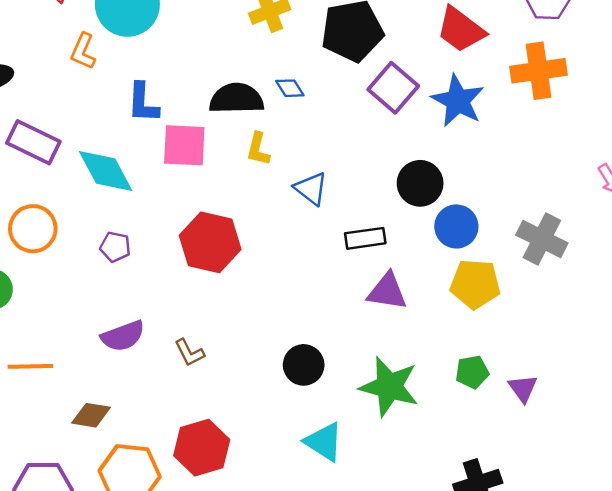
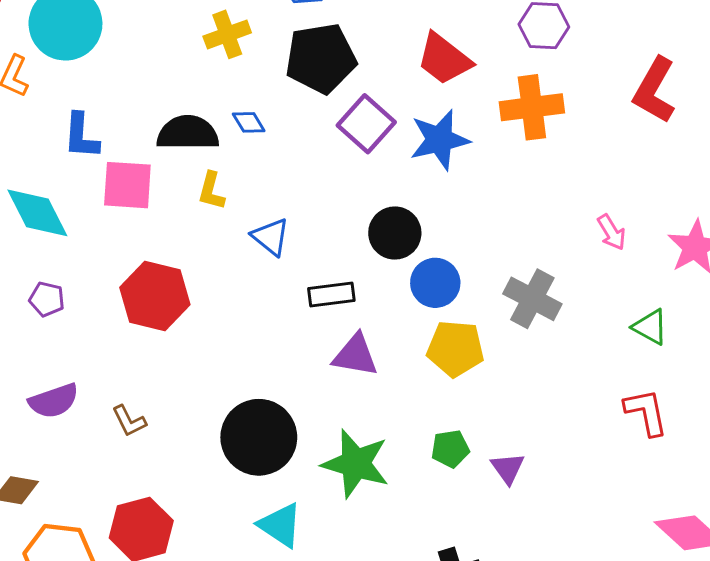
blue star: (458, 101) -> (439, 140), turned 30
black circle: (304, 365) -> (259, 437), size x1.6

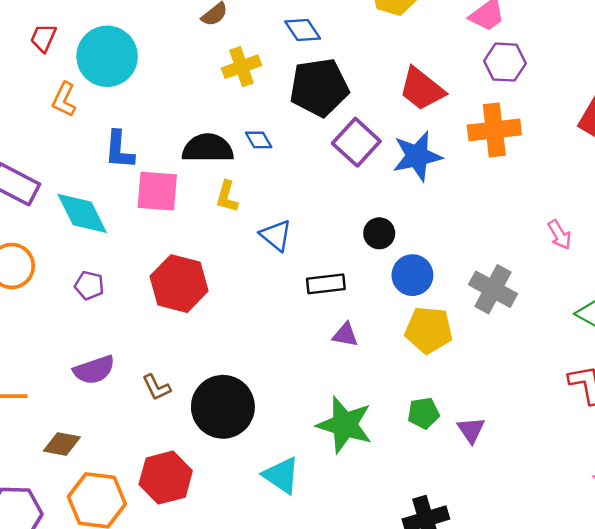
black circle: (395, 233) -> (379, 233), size x0.7
purple triangle: (355, 355) -> (345, 335), size x0.7
black circle: (259, 437) -> (223, 407), moved

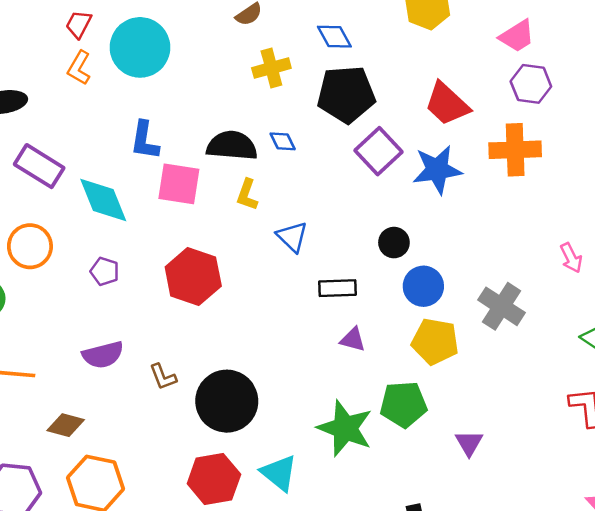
orange L-shape: (64, 100) -> (79, 68), moved
green pentagon: (423, 413) -> (404, 404), moved, size x1.5
red hexagon: (166, 478) -> (214, 479), moved

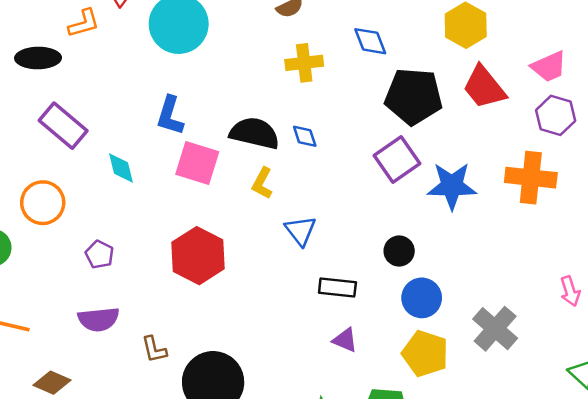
orange L-shape: (79, 68) -> (84, 23), moved, turned -144
black pentagon: (346, 94) -> (413, 96), moved
red trapezoid: (447, 104) -> (484, 87), moved
cyan diamond: (103, 200) -> (121, 168), size x0.6
purple pentagon: (105, 271) -> (100, 255), moved

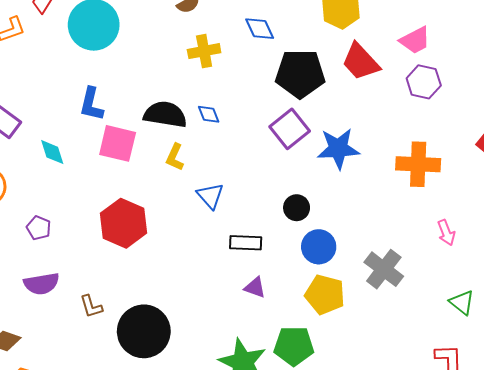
orange cross: (531, 178) -> (418, 164), moved

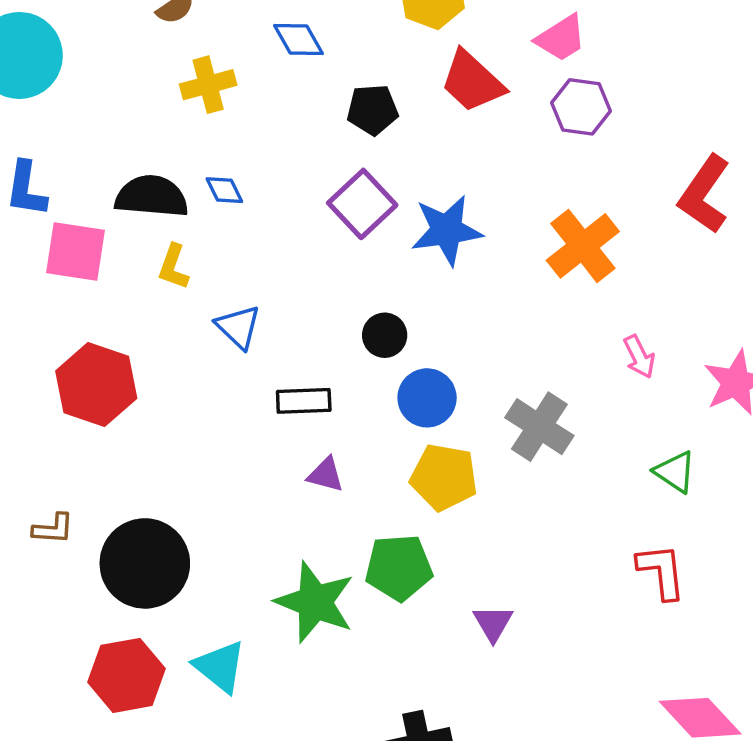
black pentagon: (300, 74) -> (372, 110), size x0.6
orange cross: (418, 164) -> (583, 246), turned -36
brown L-shape: (91, 306) -> (53, 529), turned -65

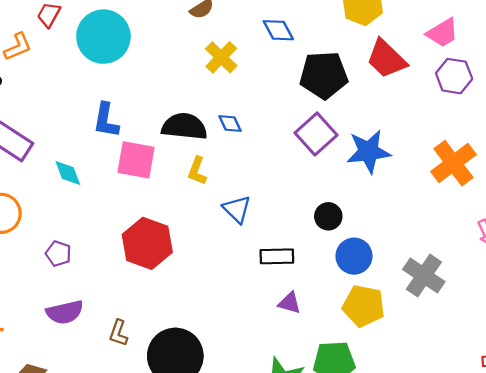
yellow cross: (208, 85) -> (221, 57), turned -32
black pentagon: (372, 110) -> (324, 75), size x1.5
brown L-shape: (53, 529) -> (118, 333), turned 104

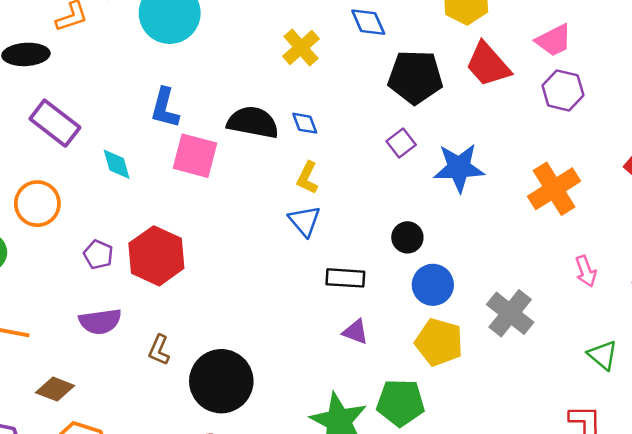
purple square: (316, 134) -> (401, 143), size x0.6
yellow L-shape: (197, 171) -> (307, 178), moved
red hexagon: (147, 243) -> (156, 256), moved

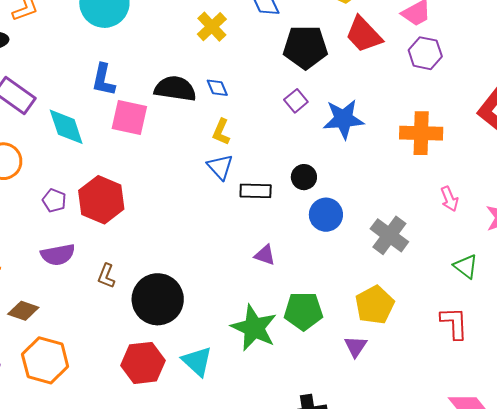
cyan diamond: (117, 164) -> (66, 127), size x1.5
orange cross: (554, 189) -> (421, 133), turned 36
black rectangle: (345, 278) -> (256, 191), moved
yellow pentagon: (439, 342) -> (375, 305), moved, turned 30

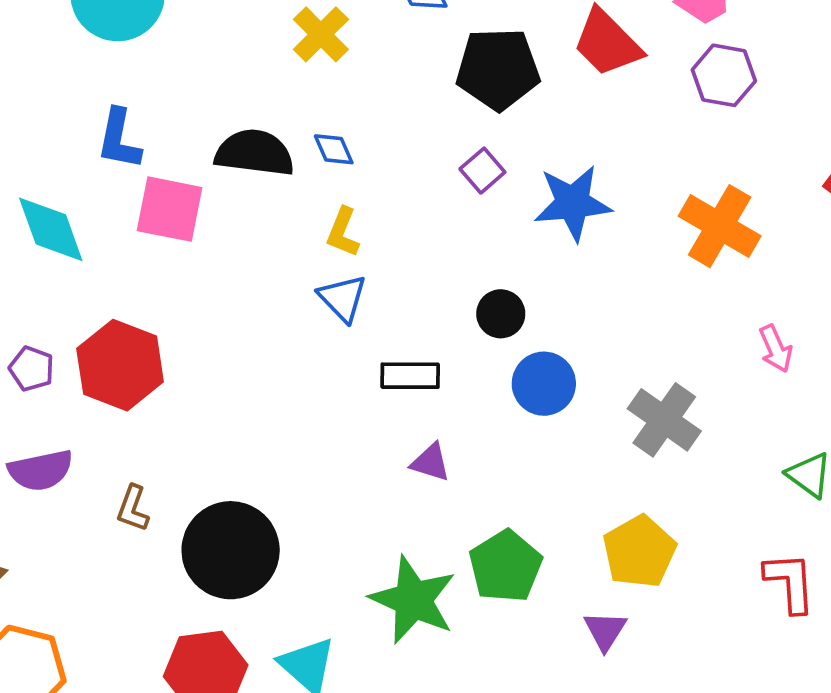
orange cross: (421, 133) -> (720, 226), turned 30
black rectangle: (256, 191) -> (410, 376), moved
green pentagon: (303, 311) -> (506, 566), turned -30

